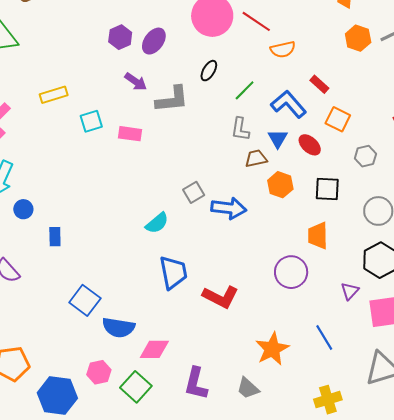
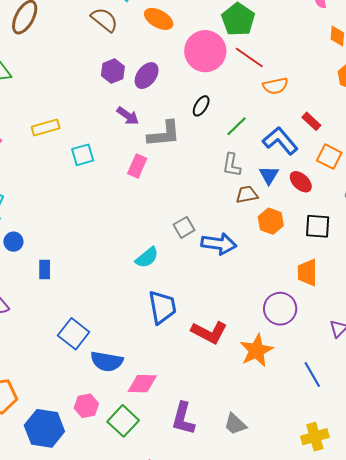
pink rectangle: (130, 134) -> (137, 166), moved, turned -75
orange star: (272, 349) -> (256, 350), moved

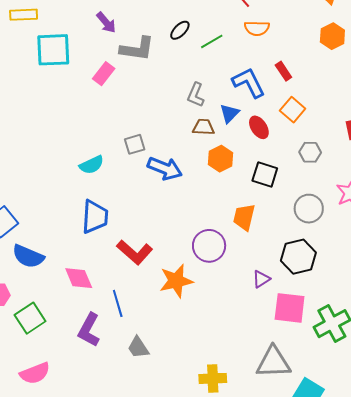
green line: (236, 126) -> (212, 41), moved
cyan square: (83, 155) -> (53, 50), size x1.6
blue line: (312, 375) -> (118, 303), moved
pink diamond: (142, 384) -> (79, 278), moved, turned 52

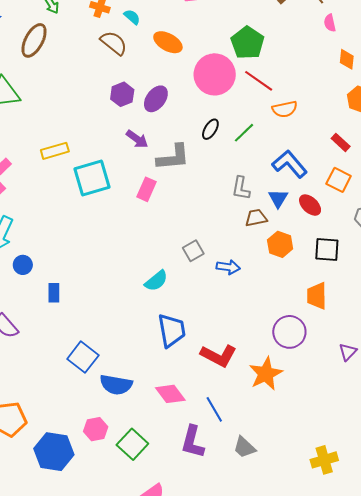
red rectangle: (283, 71) -> (341, 142), moved
blue arrow: (165, 168) -> (228, 267), size x0.7

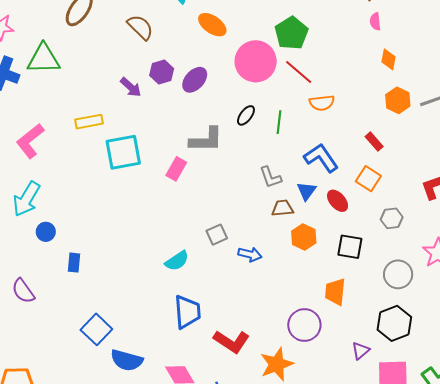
brown semicircle: (114, 43) -> (140, 27), moved
green line: (244, 133) -> (279, 122), turned -45
purple arrow: (137, 139) -> (131, 87), moved
gray L-shape: (241, 188) -> (270, 177), turned -35

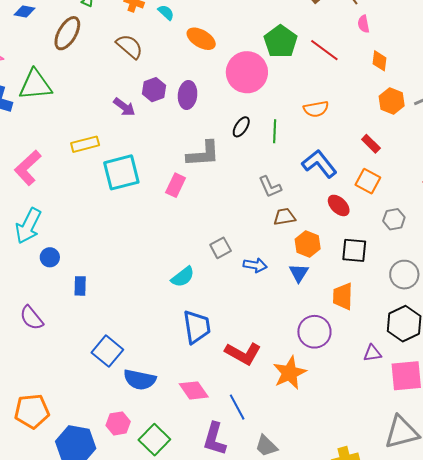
red line: (299, 72) -> (324, 50), moved
purple ellipse: (195, 80) -> (188, 95), turned -32
blue triangle: (306, 191) -> (299, 273), moved
purple triangle: (361, 351) -> (372, 353), turned 36

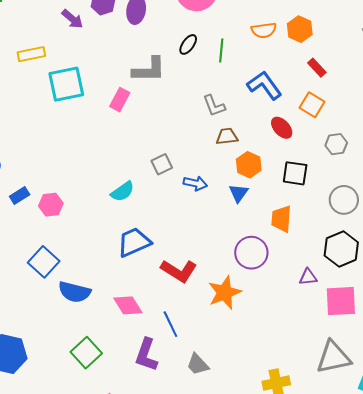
orange hexagon: (392, 101) -> (300, 29), moved
blue rectangle: (80, 286) -> (20, 196), turned 54
blue trapezoid: (197, 327) -> (134, 242), turned -108
pink hexagon: (118, 423) -> (51, 205), moved

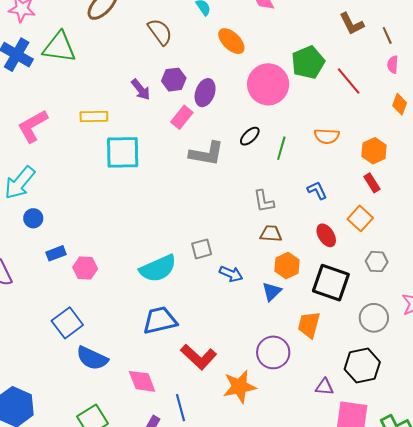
orange hexagon: (300, 29) -> (374, 151), moved
blue L-shape: (264, 85) -> (317, 190), size x0.6
pink rectangle: (120, 100) -> (182, 117), moved
black square: (295, 173) -> (331, 283), size x1.4
cyan semicircle: (122, 191) -> (158, 268), size x1.5

